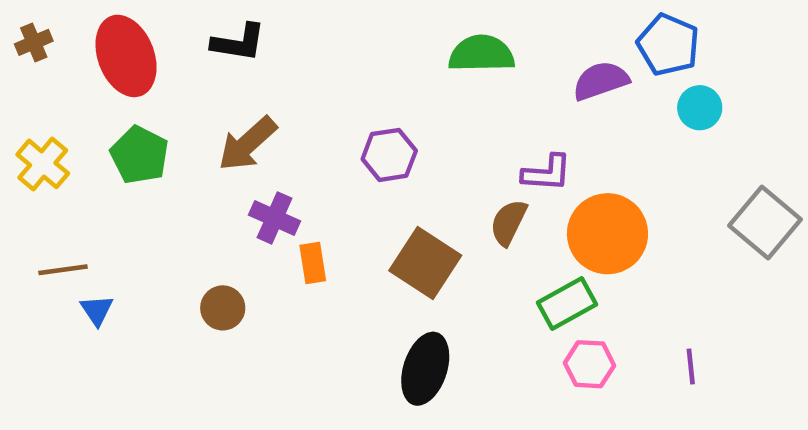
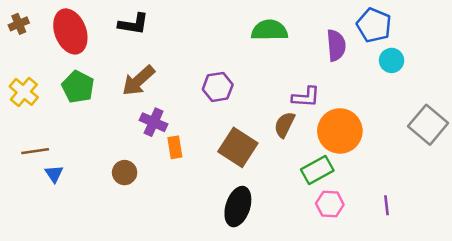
purple semicircle: (601, 81) -> (336, 45), turned 104

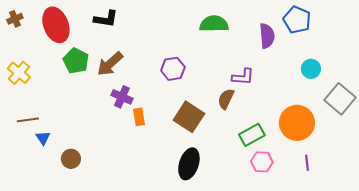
cyan circle: (392, 60) -> (311, 69), moved
green pentagon: (78, 87) -> (76, 61), moved
orange circle: (340, 131) -> (297, 123), moved
brown circle: (125, 173) -> (71, 159), moved

